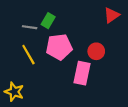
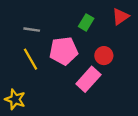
green rectangle: (48, 21) -> (86, 22), moved
pink rectangle: (82, 73) -> (88, 79), turned 30

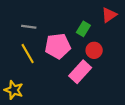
green rectangle: (86, 22) -> (83, 29), moved

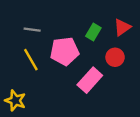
red triangle: (109, 15) -> (122, 27), moved
red circle: (94, 50) -> (115, 57), moved

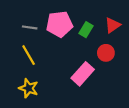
pink pentagon: (65, 51) -> (59, 24), moved
yellow star: (15, 100) -> (29, 88), moved

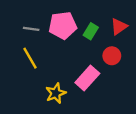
yellow star: (29, 88) -> (56, 93), moved, turned 30

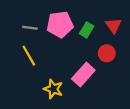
red triangle: (119, 27) -> (113, 26), turned -30
yellow star: (56, 93) -> (53, 89), turned -30

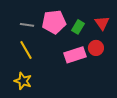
pink rectangle: (83, 74) -> (75, 55), moved, turned 30
yellow star: (53, 89) -> (23, 81), moved

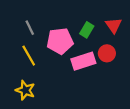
pink pentagon: (54, 22) -> (60, 41), moved
gray line: (27, 25) -> (30, 28), turned 56

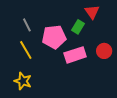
red triangle: (114, 25) -> (92, 12), moved
red circle: (107, 53) -> (104, 51), moved

